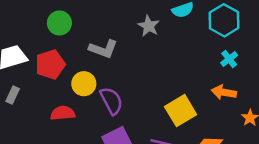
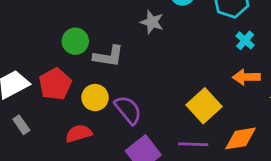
green circle: (59, 23) -> (75, 41), moved
gray rectangle: (13, 95) -> (21, 125), turned -49

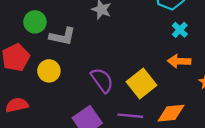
purple semicircle: (128, 110) -> (102, 80), moved
red semicircle: (79, 133) -> (17, 105), moved

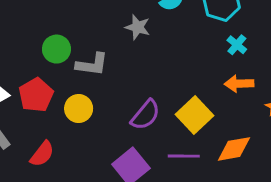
purple semicircle: (102, 80) -> (145, 115), turned 80
red semicircle: (17, 105) -> (42, 154), turned 145

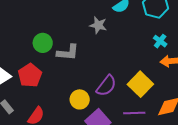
cyan cross: (237, 45) -> (160, 41), moved
yellow circle: (79, 109) -> (80, 99), moved

